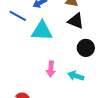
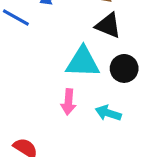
cyan triangle: (42, 31) -> (83, 62), moved

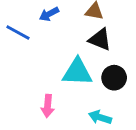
pink arrow: (68, 102) -> (48, 106), moved

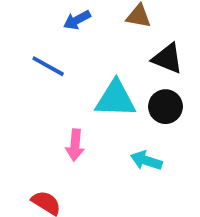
blue line: (18, 32) -> (48, 66), moved
black triangle: (100, 40) -> (167, 58), moved

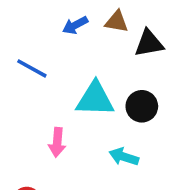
blue arrow: (77, 20) -> (75, 25), moved
black triangle: (167, 58) -> (149, 43), moved, turned -32

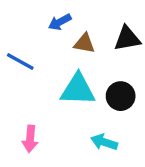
brown triangle: (117, 22) -> (84, 43), moved
pink arrow: (57, 142) -> (30, 139), moved

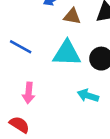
blue line: (20, 62) -> (21, 47), moved

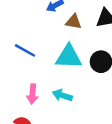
cyan arrow: (88, 96) -> (62, 95), moved

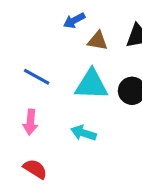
pink arrow: (32, 94) -> (30, 122), moved

